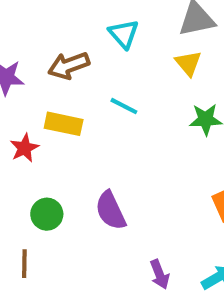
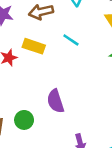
green circle: (47, 214) -> (24, 120), moved

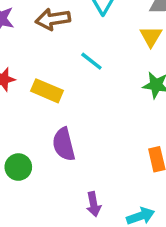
yellow rectangle: (34, 46) -> (47, 91), moved

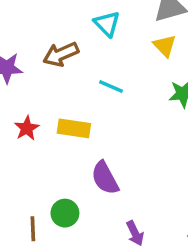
purple arrow: (94, 204) -> (135, 233), moved

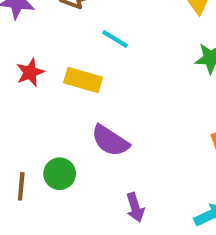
cyan line: (111, 87) -> (115, 39), moved
purple semicircle: (105, 178) -> (110, 141), turned -36

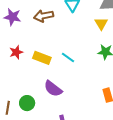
cyan line: (115, 39) -> (68, 57), moved

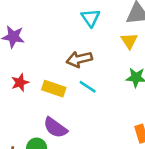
brown arrow: (44, 16) -> (79, 59), moved
purple semicircle: (53, 89) -> (55, 128), moved

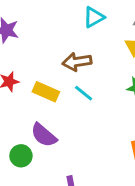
cyan triangle: (91, 18) -> (94, 17), turned 30

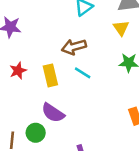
yellow rectangle: (46, 92) -> (50, 75), turned 60

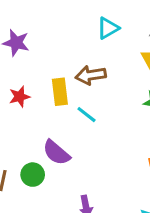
cyan line: (83, 73) -> (86, 115), moved
yellow rectangle: (50, 75) -> (60, 92), moved

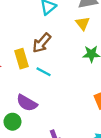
brown arrow: (91, 75) -> (42, 43), turned -30

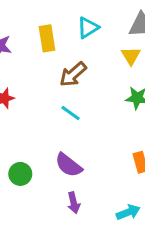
yellow rectangle: (22, 59) -> (47, 38), moved
purple semicircle: (27, 103) -> (69, 165), moved

